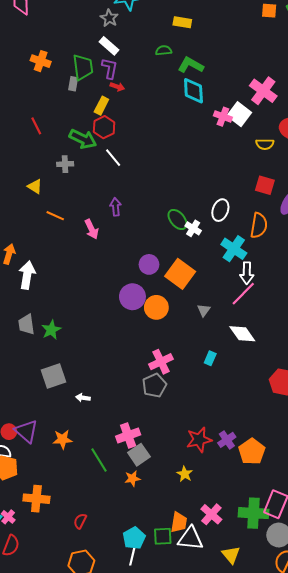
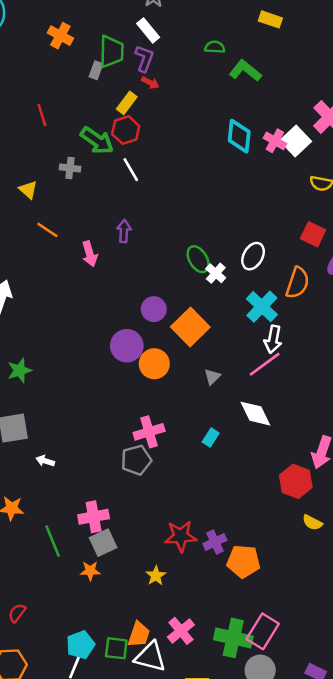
yellow rectangle: (182, 22) -> (270, 19), moved
cyan diamond: (193, 91) -> (239, 136), moved
orange pentagon: (252, 452) -> (243, 561), turned 30

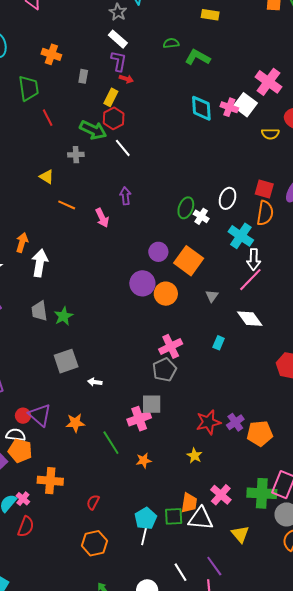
green trapezoid: (111, 52) -> (29, 88), moved
red square: (313, 234) -> (264, 189), moved
green ellipse: (198, 259) -> (186, 208), turned 60
gray square: (103, 543) -> (152, 404), moved, turned 35

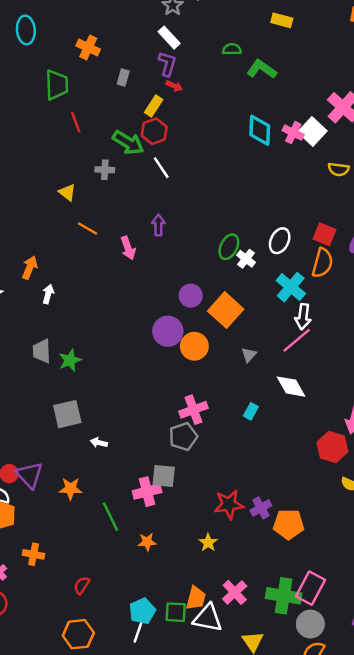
white arrow: (40, 263) -> (48, 294), size x0.6
orange cross: (50, 481) -> (34, 554), size x0.7

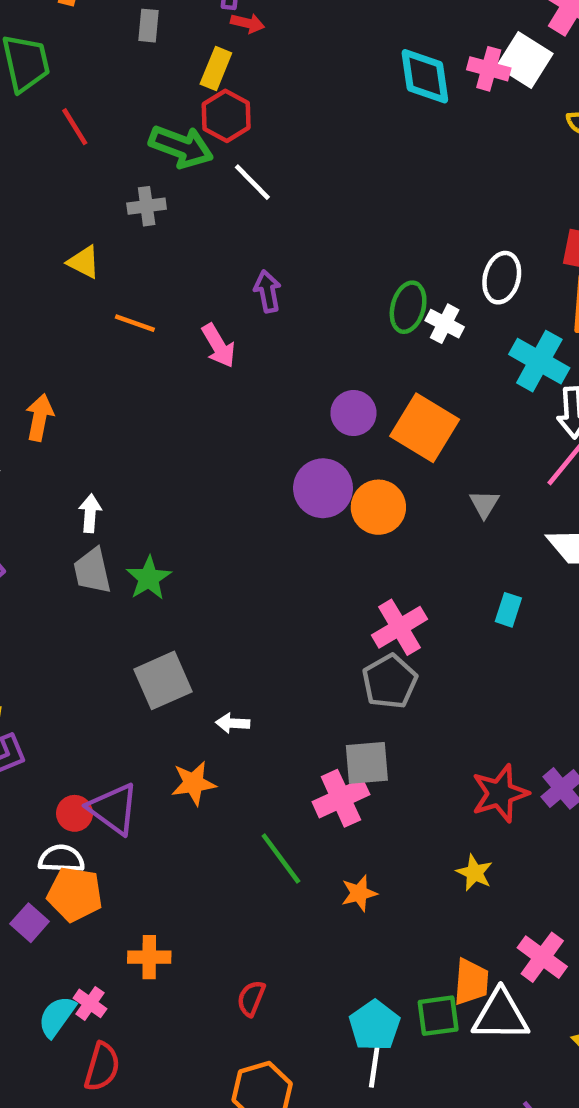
white arrow: (48, 294) -> (90, 513), moved
orange star: (70, 489) -> (194, 783), moved

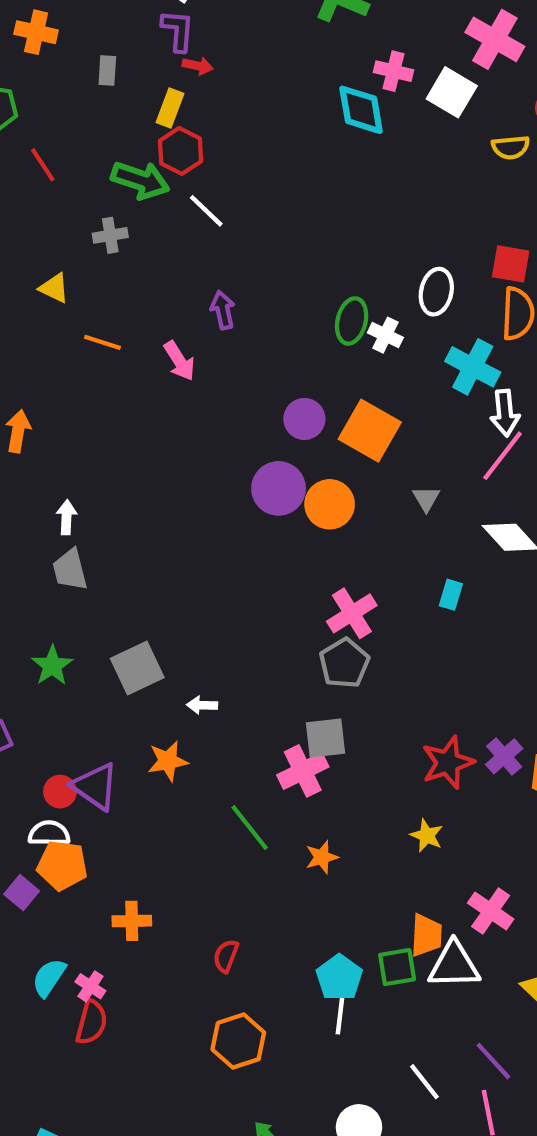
pink cross: (489, 69) -> (394, 71), moved
green star: (149, 578) -> (52, 666), moved
pink cross: (90, 1003) -> (90, 986), moved

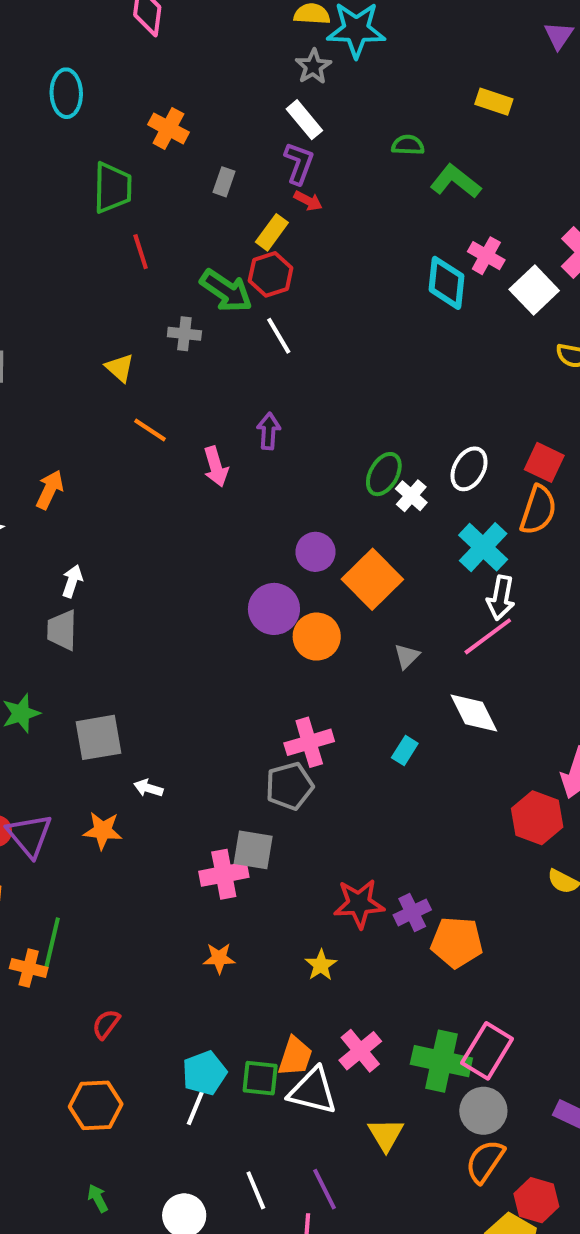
green line: (250, 827) -> (52, 943), moved, turned 36

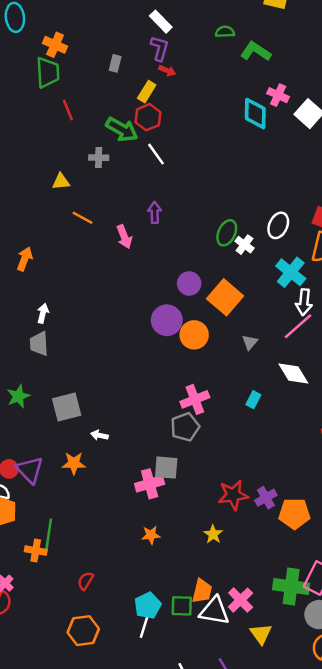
orange cross: (168, 128) -> (55, 45), moved
yellow triangle: (120, 368) -> (61, 181), turned -42
pink cross: (360, 1051) -> (241, 600), moved

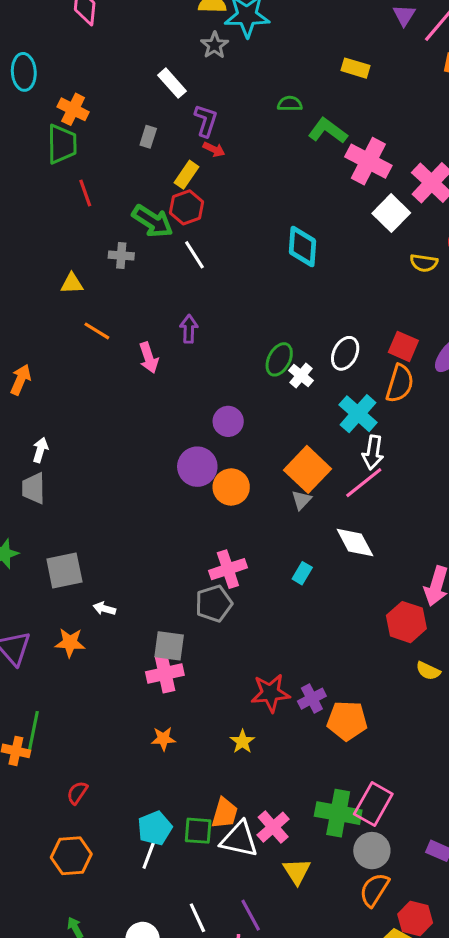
white rectangle: (161, 22) -> (172, 83), moved
pink cross: (278, 95) -> (368, 161), moved, size x1.6
cyan diamond: (255, 114) -> (303, 247), moved
orange square: (225, 297) -> (308, 469), moved
gray square: (166, 468) -> (169, 646), moved

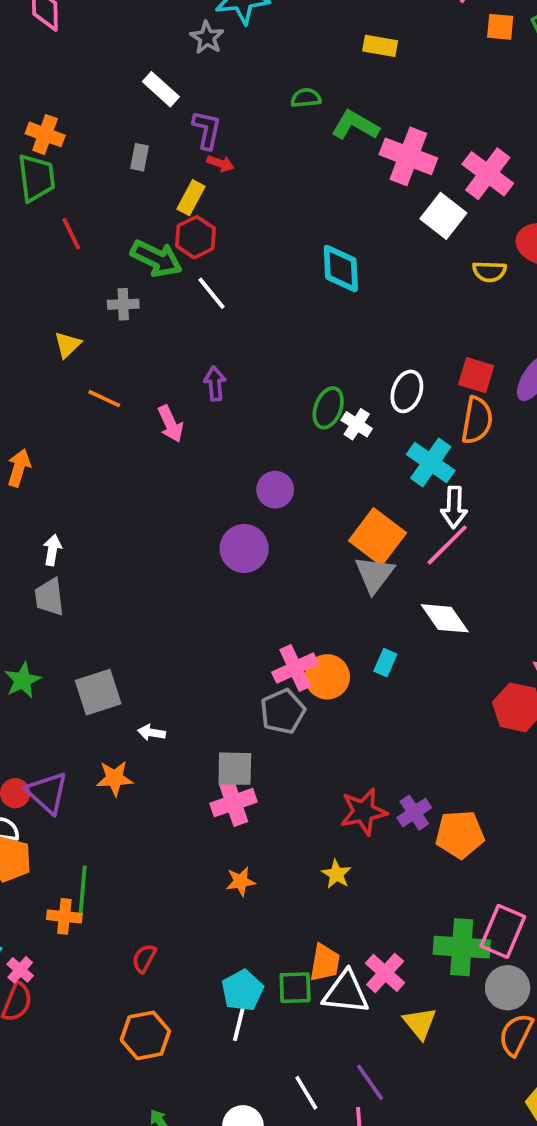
yellow triangle: (72, 283) -> (68, 345), turned -35
orange circle: (231, 487) -> (327, 677), moved
gray triangle: (301, 500) -> (374, 574), size x1.6

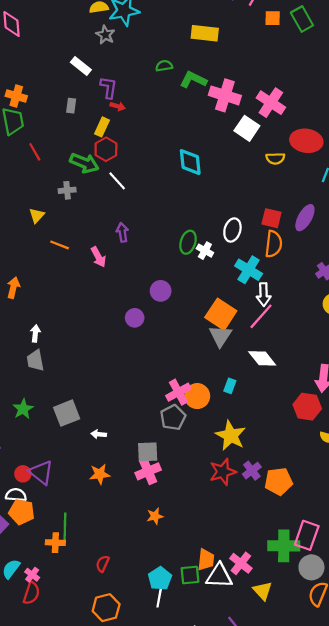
yellow rectangle: (380, 46) -> (205, 33), size x1.4
purple circle: (244, 548) -> (135, 318), moved, size x0.7
orange star: (115, 778) -> (100, 474), moved
yellow star: (336, 874) -> (231, 436), moved, size x1.8

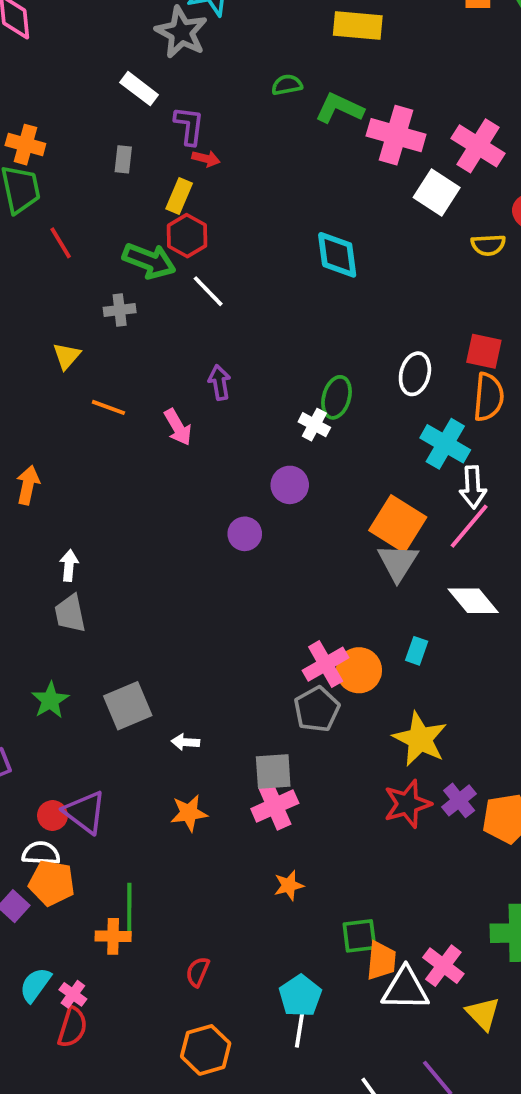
gray star: (105, 35) -> (181, 32), size x1.5
white cross: (205, 251) -> (314, 425), moved
green square: (190, 575) -> (359, 936), moved

